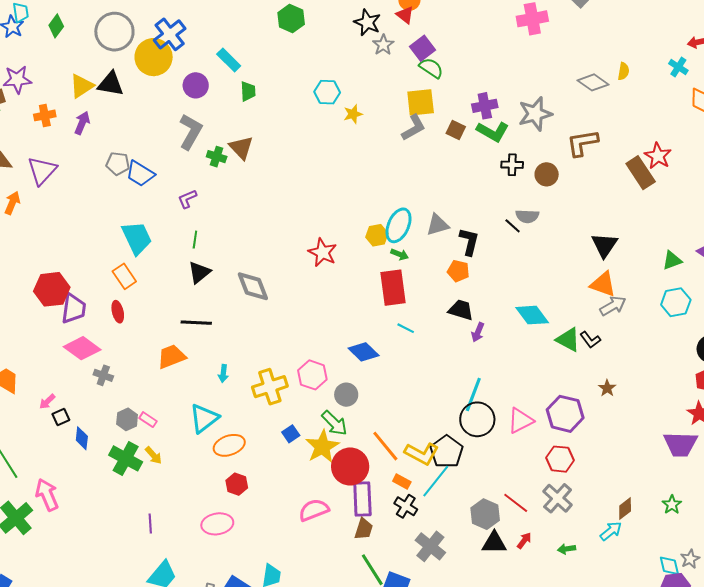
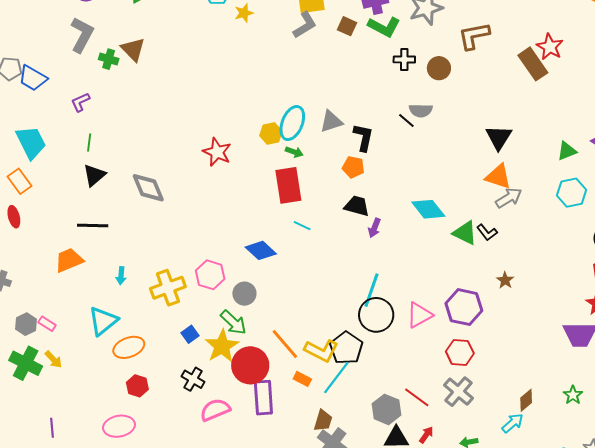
black cross: (406, 506) -> (193, 379), moved
brown trapezoid: (364, 529) -> (323, 421), moved

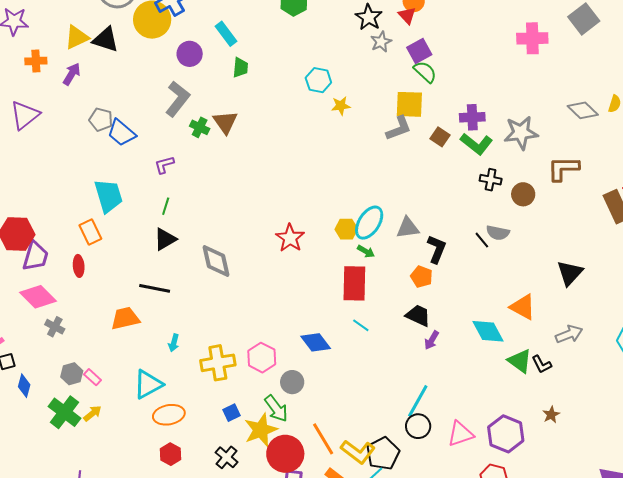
orange triangle: (498, 176) -> (523, 307), moved
black circle: (376, 315) -> (418, 426), size x0.7
yellow arrow: (53, 359) -> (93, 413), turned -96

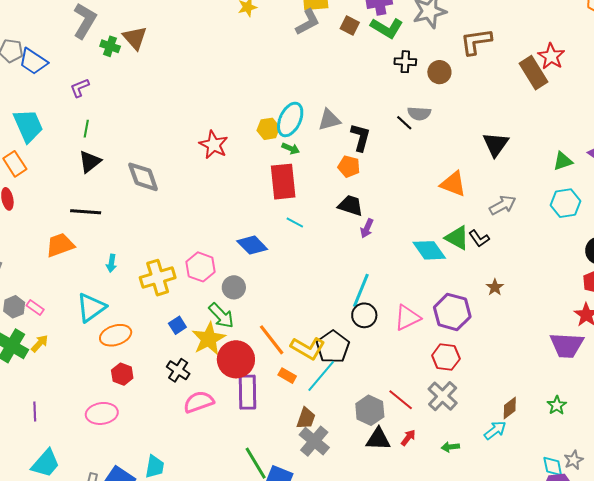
cyan diamond: (488, 331) -> (429, 250), moved

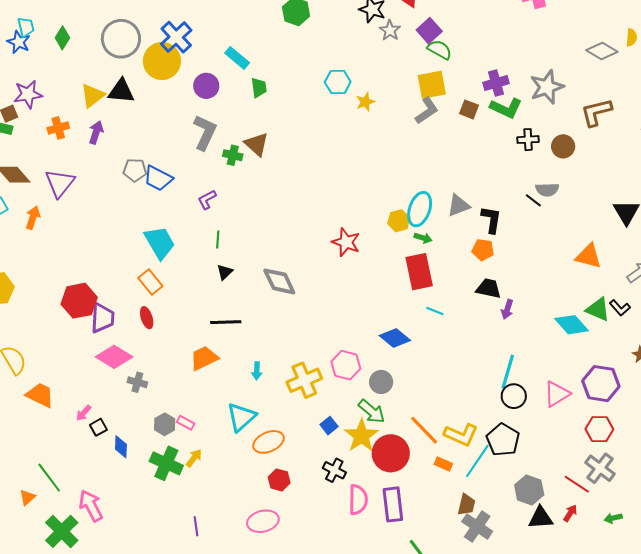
black triangle: (90, 162) -> (225, 272), size x0.7
black pentagon: (333, 347) -> (503, 440), moved
purple rectangle: (247, 392) -> (393, 504), moved
red line: (401, 400) -> (577, 484), moved
pink semicircle: (199, 402) -> (358, 500), turned 116

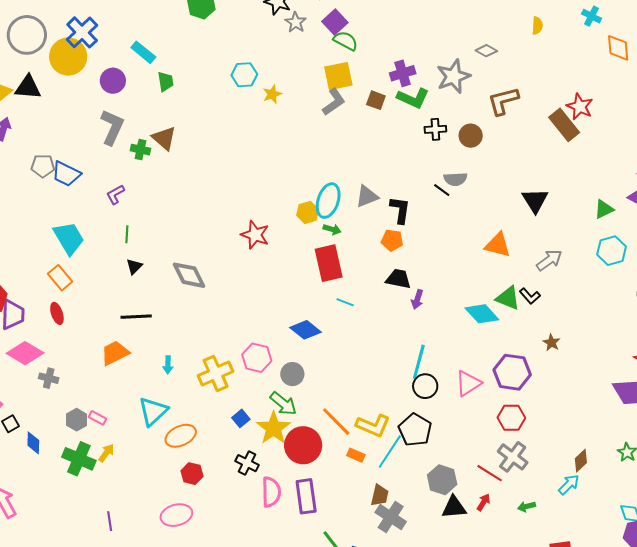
gray diamond: (602, 51) -> (486, 51), moved, size x0.7

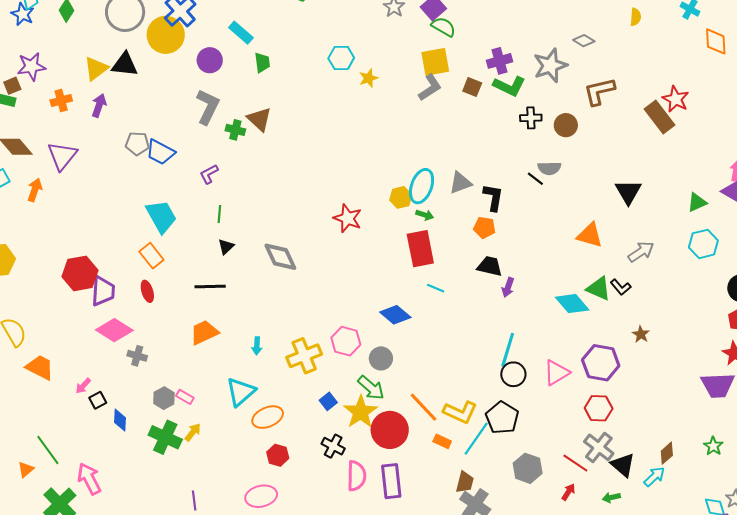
black line: (136, 317) -> (210, 287), moved
black triangle: (454, 507) -> (623, 465), moved, turned 44

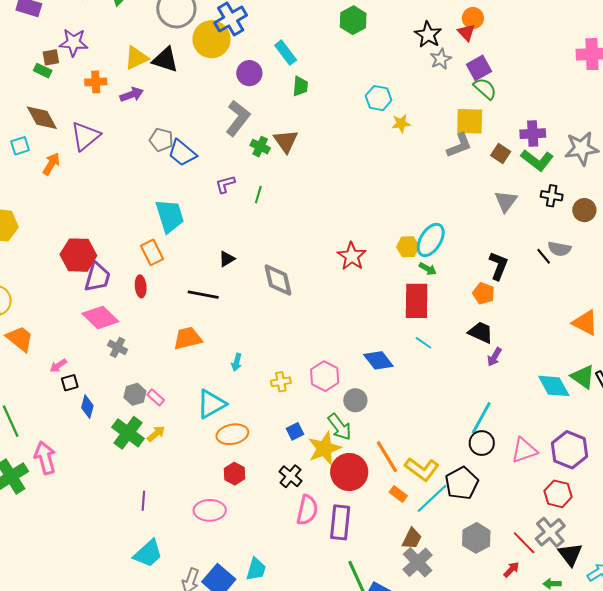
purple arrow: (99, 105) -> (132, 95), turned 40
gray triangle: (460, 183) -> (506, 201), moved, turned -45
green line: (219, 214) -> (258, 195), moved
yellow cross: (304, 356) -> (281, 382), size x0.6

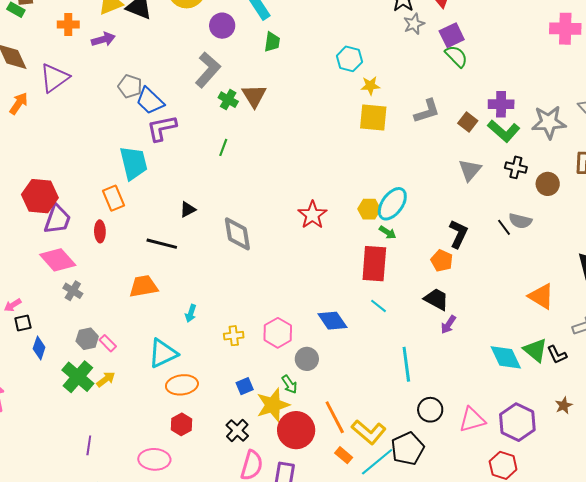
yellow square: (470, 121) -> (373, 117), moved
purple L-shape: (225, 184) -> (162, 128), moved, size x1.5
cyan line: (481, 418) -> (406, 364), moved, turned -40
green arrow: (340, 427) -> (289, 384), size x0.7

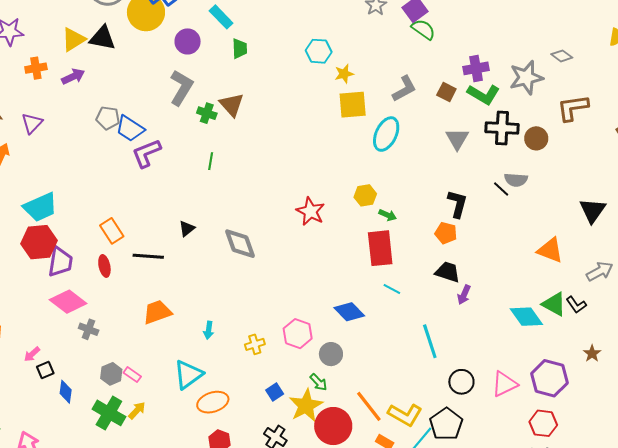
purple triangle: (54, 78) -> (32, 123), size x0.7
cyan trapezoid: (134, 163) -> (40, 207), moved, turned 90
black cross: (516, 167) -> (502, 128), size x1.5
cyan ellipse: (392, 204) -> (386, 134), moved
black line: (162, 244) -> (148, 256), moved

